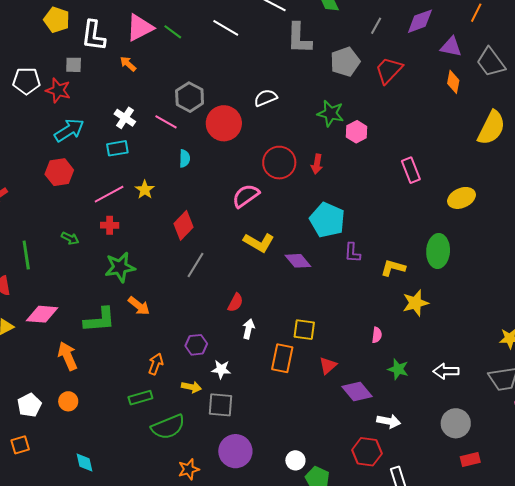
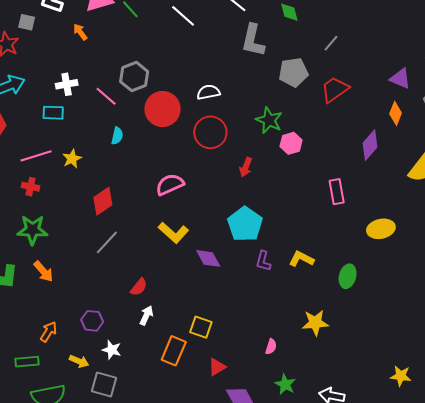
purple diamond: (420, 21) -> (370, 145), moved, turned -40
white cross: (125, 118) -> (67, 84), turned 35
red circle: (279, 163) -> (210, 132), moved
green ellipse: (438, 251) -> (348, 276), size x0.7
yellow L-shape: (393, 268) -> (301, 259), moved

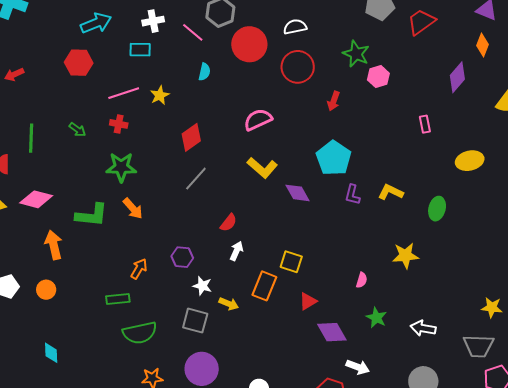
pink rectangle: (337, 192) -> (425, 124), size x0.7
yellow arrow: (79, 361) -> (229, 304), moved

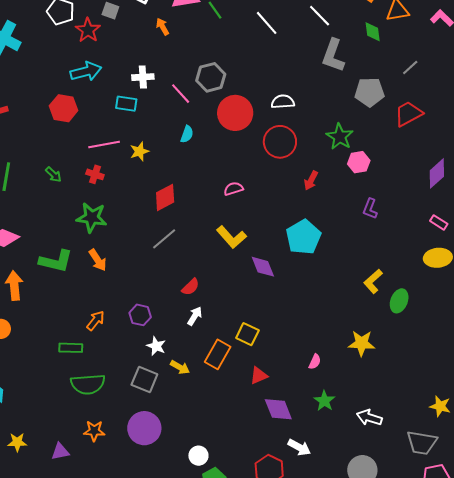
pink semicircle: (258, 120) -> (233, 189), size x0.7
pink rectangle: (425, 124) -> (439, 222), moved, turned -54
yellow L-shape: (391, 192) -> (373, 281), moved, turned -75
purple L-shape: (352, 195) -> (370, 209), moved

